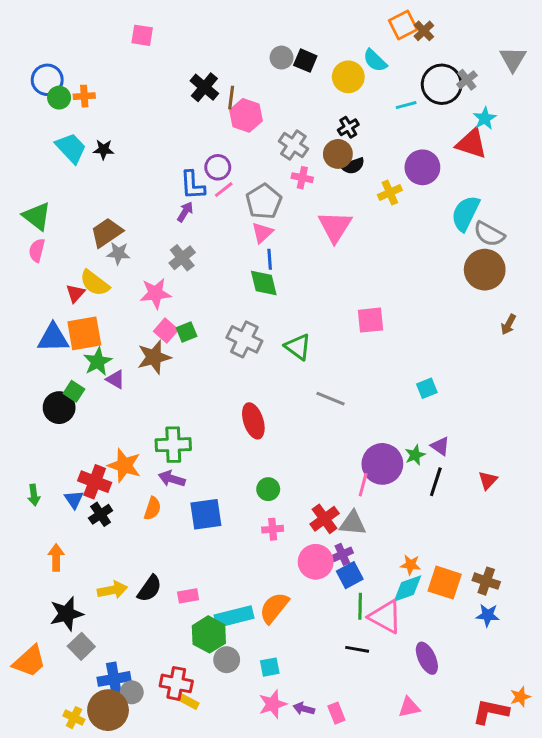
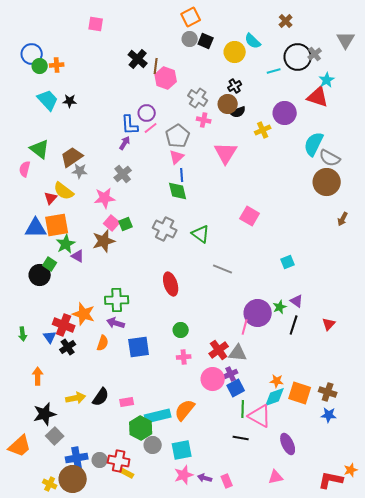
orange square: (403, 25) -> (191, 17), moved
green triangle: (37, 216) -> (40, 149), moved
pink square: (371, 320) -> (250, 216), turned 36
cyan square: (270, 667) -> (182, 450), size x1.5
gray circle: (132, 692) -> (100, 460), moved

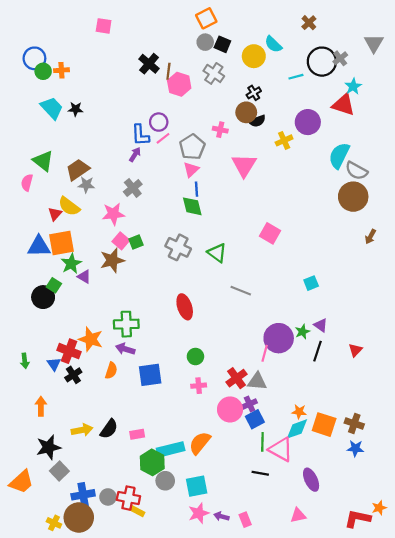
gray cross: (198, 98) -> (214, 73), moved

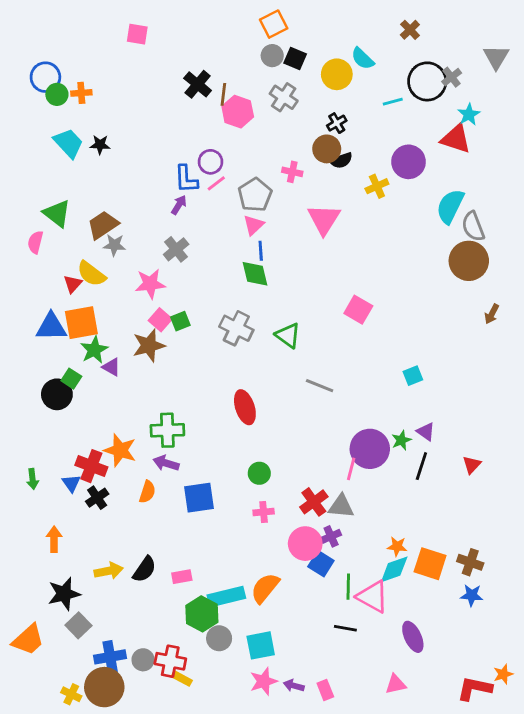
gray semicircle: (356, 171) -> (473, 226), turned 40
blue square: (255, 419) -> (321, 564), moved, turned -30

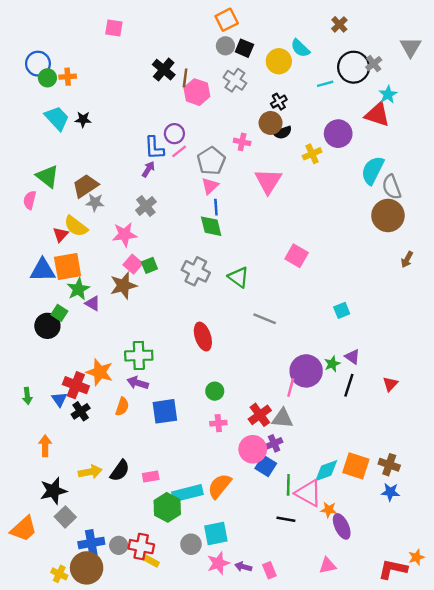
orange star: (397, 546) -> (329, 510), moved
gray circle: (219, 638) -> (191, 544), moved

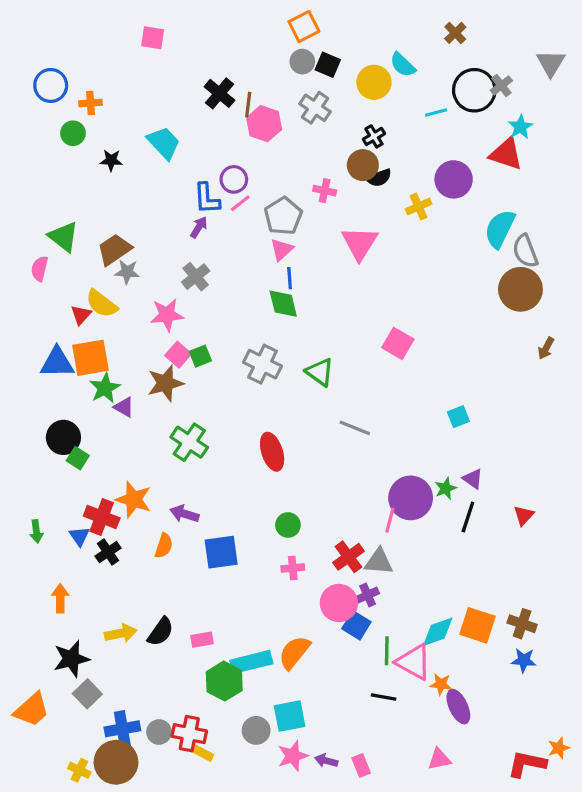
green circle: (47, 78) -> (73, 133), moved
cyan trapezoid: (57, 118) -> (164, 143), moved
green square: (59, 313) -> (78, 458), moved
green cross: (139, 356) -> (189, 442), moved, turned 36

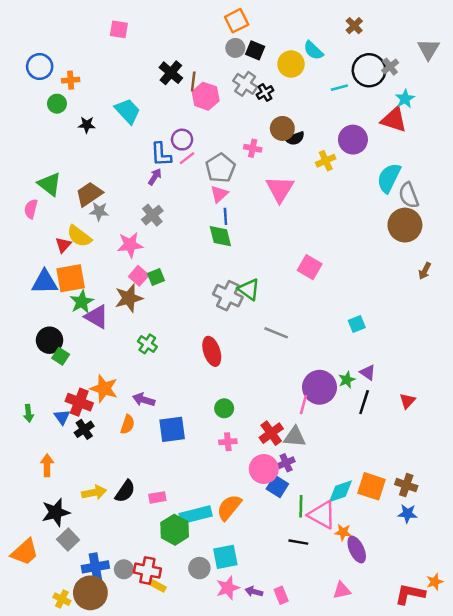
black cross: (374, 136) -> (265, 93), moved
gray cross: (262, 364) -> (228, 296), moved
purple triangle: (124, 407) -> (97, 317), size x1.5
green cross: (189, 442) -> (147, 344), size x0.7

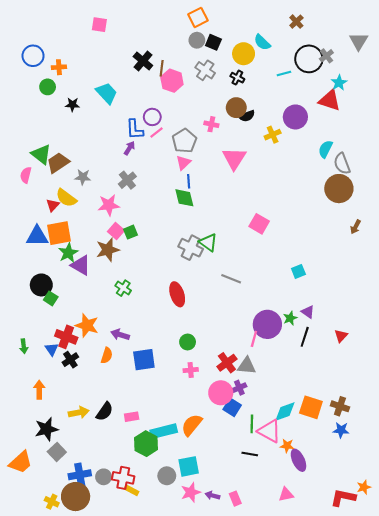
black cross: (265, 93) -> (237, 78), moved, turned -32
cyan semicircle: (389, 178) -> (325, 149), size x0.7
brown trapezoid: (89, 194) -> (58, 163), moved

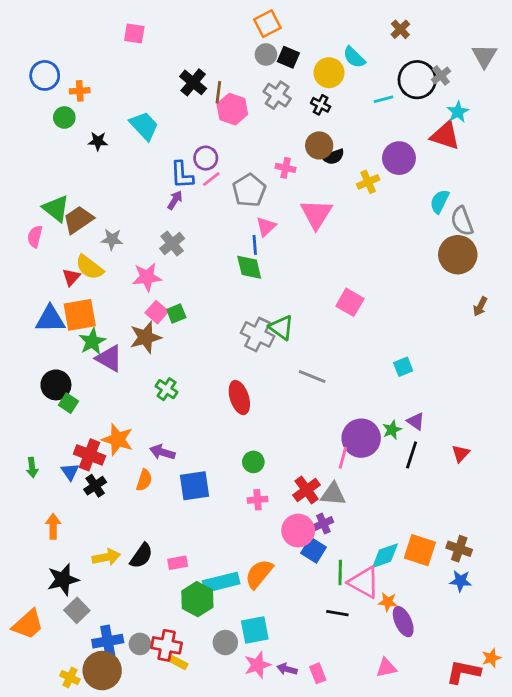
pink triangle: (183, 163) -> (266, 227), moved

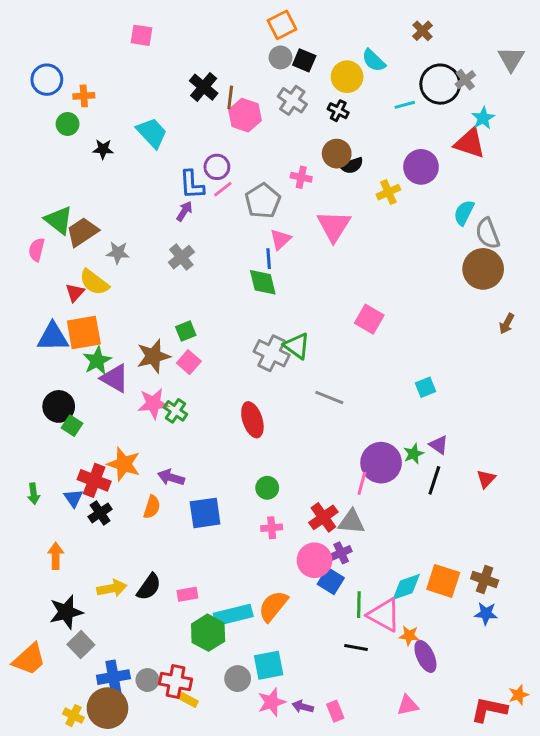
pink star: (147, 277) -> (153, 403), moved
pink square: (157, 312) -> (189, 362), moved

